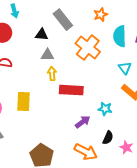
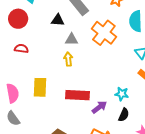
gray triangle: (47, 55) -> (72, 39), moved
red rectangle: (71, 90) -> (77, 95), moved
black semicircle: (108, 138) -> (124, 115), moved

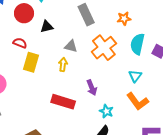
black triangle: (58, 20) -> (47, 27), moved, turned -32
yellow rectangle: (40, 87) -> (31, 62), moved
purple arrow: (99, 107) -> (92, 88), moved, turned 91

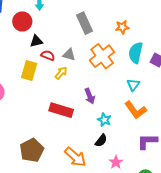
black triangle: (47, 27) -> (36, 41), moved
red semicircle: (20, 43) -> (48, 55), moved
yellow arrow: (63, 65) -> (61, 73), turned 32

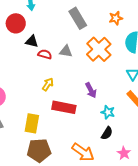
black triangle: (36, 41) -> (32, 41), turned 32
yellow rectangle: (29, 71) -> (32, 123), moved
yellow arrow: (61, 73) -> (48, 84), moved
brown pentagon: (32, 150) -> (39, 150), turned 30

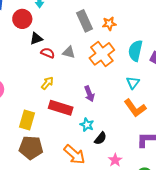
orange star: (116, 18) -> (109, 24), moved
black triangle: (32, 41) -> (36, 39), turned -40
cyan star: (108, 112) -> (87, 125), moved

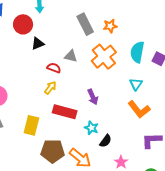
red semicircle: (48, 53) -> (54, 68), moved
brown pentagon: (31, 148) -> (53, 151), moved

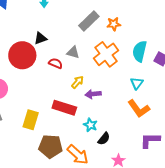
red circle: (23, 24) -> (22, 55), moved, size x1.4
gray rectangle: (85, 24) -> (89, 21), turned 70
yellow arrow: (50, 88) -> (77, 82), moved
purple arrow: (93, 97) -> (93, 94), turned 105

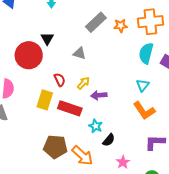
black triangle: (40, 38) -> (47, 39), turned -40
orange cross: (106, 54) -> (150, 22), moved, turned 30
red semicircle: (56, 63) -> (60, 80), moved, turned 40
yellow rectangle: (31, 120) -> (45, 100), moved

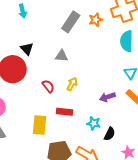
purple arrow: (99, 95) -> (107, 97), moved
yellow rectangle: (45, 100) -> (40, 125), moved
red rectangle: (70, 108) -> (64, 112), size x0.7

